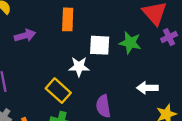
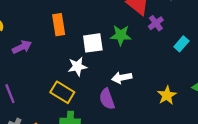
white arrow: (147, 88) -> (122, 78), moved

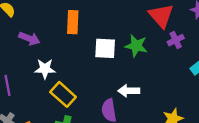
purple arrow: (22, 47) -> (29, 38), turned 36
white star: (77, 67) -> (45, 69), moved

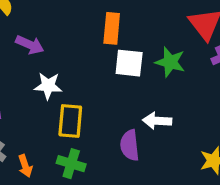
orange rectangle: (73, 22) -> (112, 28), moved
yellow rectangle: (63, 94) -> (70, 121), turned 50

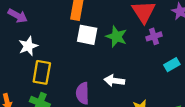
white star: (48, 86) -> (28, 46), turned -30
white arrow: (157, 121) -> (114, 81), moved

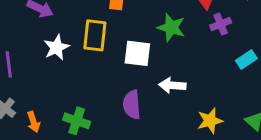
white square: (87, 35) -> (137, 53), moved
yellow rectangle: (42, 72) -> (95, 35), moved

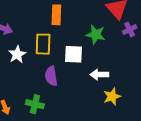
purple semicircle: (132, 105) -> (51, 76), moved
yellow star: (210, 121) -> (112, 97), moved

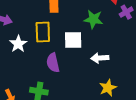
yellow star: (112, 97) -> (108, 88), moved

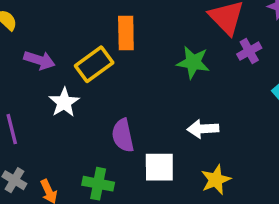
yellow rectangle: (43, 32) -> (94, 64), moved, turned 55
white square: (73, 40) -> (159, 167), moved

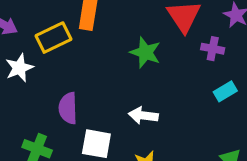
purple cross: (249, 51) -> (213, 49), moved, turned 30

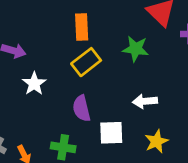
yellow rectangle: (53, 38) -> (86, 62), moved

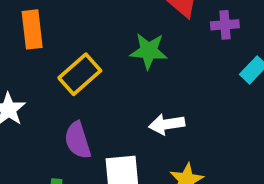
orange rectangle: (82, 27) -> (32, 29), moved

